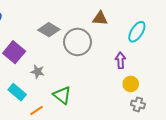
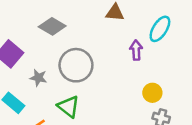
gray circle: (77, 42) -> (76, 65), moved
purple arrow: (120, 60) -> (136, 50), moved

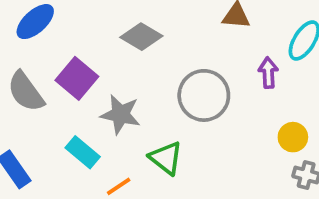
gray circle: (76, 65) -> (204, 95), moved
gray star: (38, 78) -> (120, 114), size x1.5

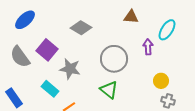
green triangle: (166, 158) -> (109, 90), moved

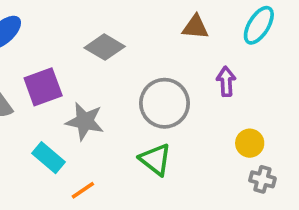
cyan ellipse: (167, 30) -> (259, 25), moved
purple square: (47, 50) -> (43, 87), turned 30

